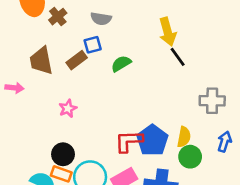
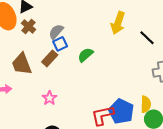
gray semicircle: (101, 19) -> (56, 32), moved, turned 133
yellow arrow: (168, 32) -> (118, 23), turned 45
black line: (178, 57) -> (147, 38), moved

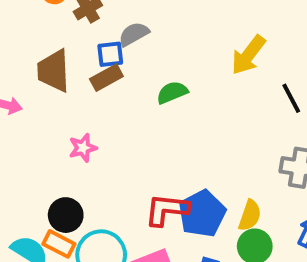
blue square: (60, 44) -> (110, 54), moved

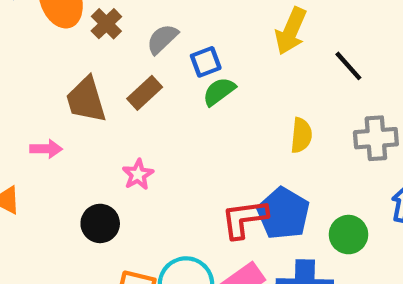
blue square: (110, 54) -> (206, 62), moved
black circle: (66, 215) -> (100, 223), moved
yellow semicircle: (250, 215) -> (301, 135), moved

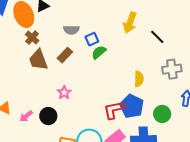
brown cross: (106, 24) -> (32, 38), moved
gray semicircle: (162, 39) -> (71, 30), turned -133
yellow semicircle: (301, 135) -> (139, 79), moved
pink arrow: (46, 149) -> (26, 116), moved, turned 144

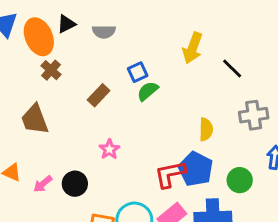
gray semicircle: (71, 30) -> (104, 32), moved
brown trapezoid: (38, 60) -> (35, 119), moved
pink star: (64, 93) -> (109, 149), moved

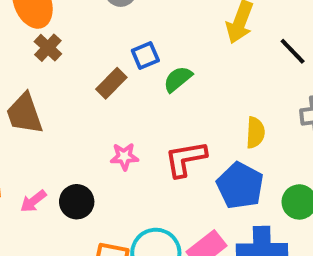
blue square: (138, 72) -> (145, 55), moved
pink star: (109, 149) -> (124, 156), turned 30
red L-shape: (170, 174) -> (186, 159), moved

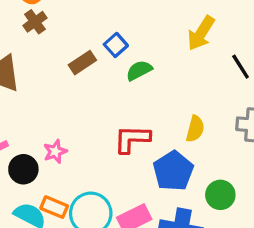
blue square: (145, 55) -> (116, 45), turned -30
pink star: (124, 156) -> (55, 151), moved, turned -30
black circle: (77, 202) -> (23, 169), moved

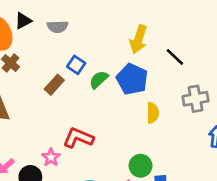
red L-shape: (132, 139) -> (78, 138), moved, turned 36
blue pentagon: (173, 171) -> (132, 79), moved
green circle: (220, 195) -> (141, 166), moved

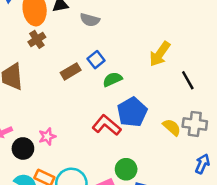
blue pentagon: (132, 79) -> (132, 112), moved
yellow semicircle: (153, 113) -> (172, 127), moved, turned -66
red L-shape: (78, 138) -> (107, 125), moved

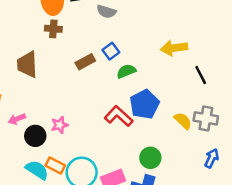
brown cross: (37, 39) -> (53, 29), turned 35
yellow arrow: (160, 54) -> (174, 48), turned 45
green circle: (126, 169) -> (150, 158), moved

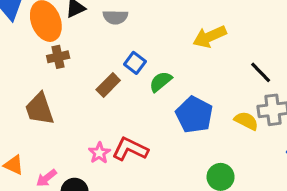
black line: (201, 75) -> (261, 72), moved
red L-shape: (119, 116) -> (130, 149), moved
pink star: (60, 125) -> (99, 153), moved

